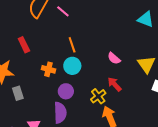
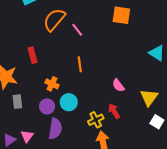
cyan circle: (72, 66) -> (69, 102), moved
purple circle: (66, 91) -> (47, 106), moved

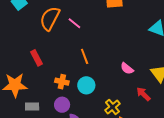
gray rectangle: (17, 102) -> (32, 107), turned -72
cyan circle: (69, 102) -> (86, 85), moved
red arrow: (114, 111) -> (143, 94), moved

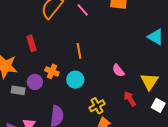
pink line: (74, 23) -> (83, 10), moved
purple circle: (62, 105) -> (35, 82), moved

